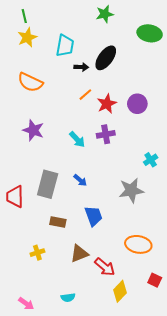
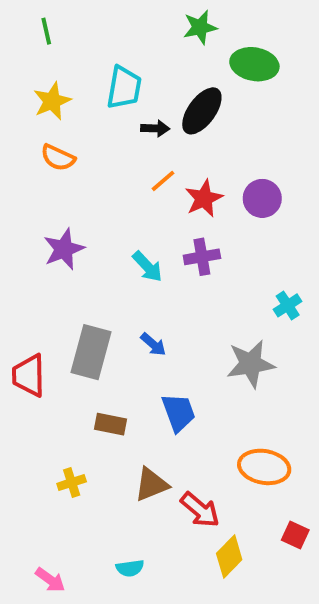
green ellipse: (150, 33) -> (254, 64), moved
yellow star: (27, 37) -> (52, 101), moved
orange semicircle: (30, 82) -> (58, 158), size x0.7
purple star: (33, 130) -> (64, 249), turned 30

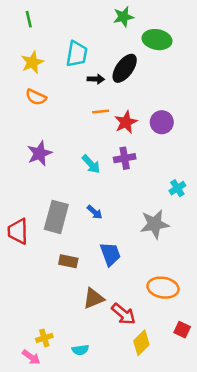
orange line: (163, 181) -> (101, 111), turned 35
yellow cross: (72, 483) -> (44, 338), moved

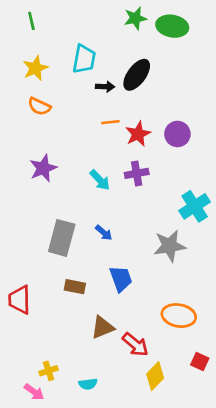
green ellipse: (157, 40) -> (172, 26), moved
cyan cross: (177, 188) -> (195, 206), size x1.6
red trapezoid: (18, 231) -> (20, 300), moved

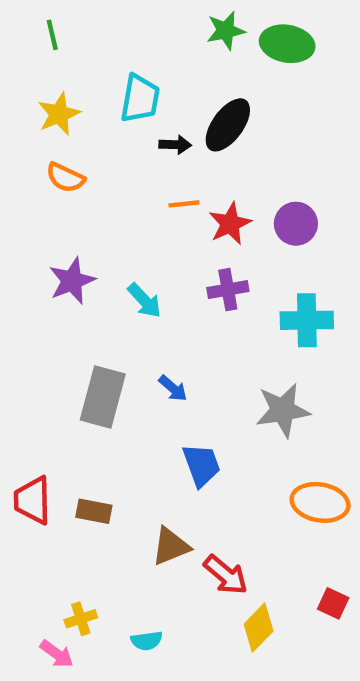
cyan arrow: (100, 180) -> (144, 301), moved
cyan cross: (195, 206) -> (307, 320), moved, turned 32
brown rectangle: (75, 287) -> (94, 511), moved
orange ellipse: (179, 316) -> (320, 502), moved

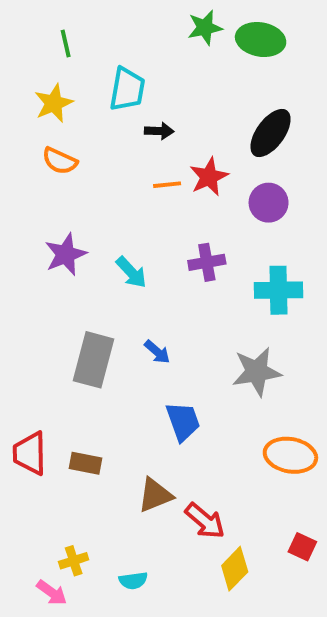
green line: (52, 35) -> (66, 43), moved
black ellipse: (228, 125) -> (271, 133), moved
red star: (230, 224) -> (209, 177), moved

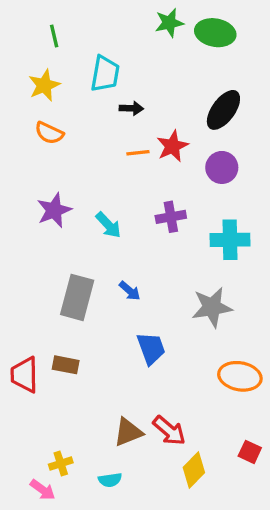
brown rectangle: (86, 463) -> (66, 365), moved
brown triangle: (155, 495) -> (128, 432), moved

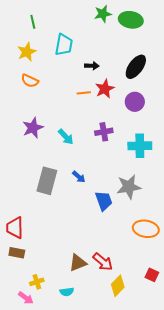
black arrow: (131, 108) -> (92, 66), moved
blue trapezoid: (151, 348) -> (104, 201), moved
brown rectangle: (66, 365) -> (17, 253), moved

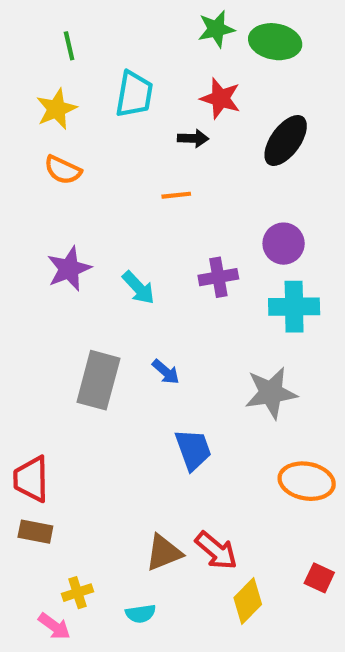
red star: (105, 89) -> (220, 98), moved, turned -30
purple circle: (135, 102) -> (284, 244), moved
blue trapezoid: (104, 201) -> (193, 450), moved

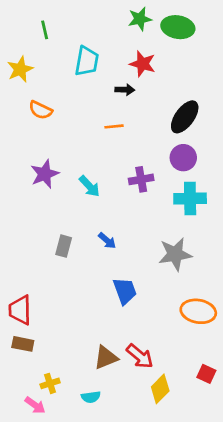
yellow star: (56, 109) -> (20, 69), moved
black ellipse: (286, 140) -> (185, 117), moved
gray rectangle: (98, 380) -> (64, 246), size x0.6

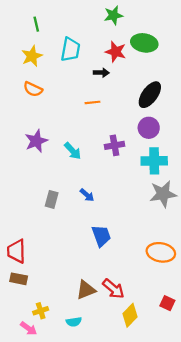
green ellipse: (178, 27) -> (144, 43), moved
yellow star: (20, 69) -> (32, 56), moved
gray star: (175, 254) -> (163, 194), moved

